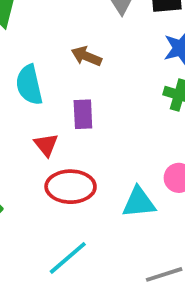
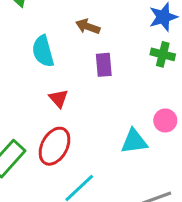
purple rectangle: (83, 114) -> (104, 65), moved
red ellipse: (71, 187) -> (55, 146), moved, turned -60

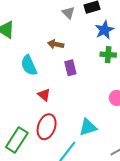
cyan triangle: (134, 141) -> (88, 127), moved

